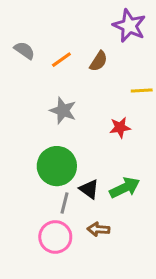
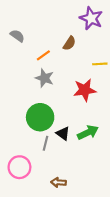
orange line: (61, 60) -> (43, 55), moved
red star: (120, 128) -> (85, 90), size x1.5
brown arrow: (98, 229) -> (59, 182), moved
pink circle: (55, 237) -> (19, 167), moved

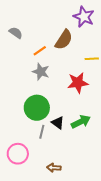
brown semicircle: (69, 43) -> (64, 40), size x1.5

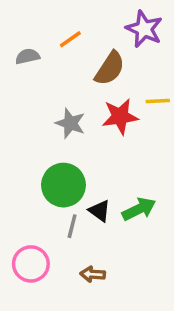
gray semicircle: (16, 33) -> (27, 56), turned -48
orange line: (40, 51) -> (70, 39), moved
red star: (78, 83) -> (120, 116), moved
brown arrow: (54, 168) -> (93, 274), moved

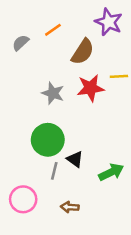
gray semicircle: (27, 56) -> (21, 43), turned -30
green arrow: (139, 209) -> (111, 172), moved

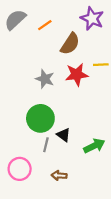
gray semicircle: (21, 43) -> (15, 20), moved, size x1.5

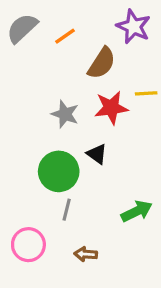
black triangle: (63, 135) -> (97, 154), moved

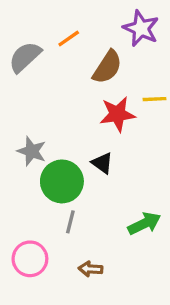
gray semicircle: (22, 28) -> (25, 57), moved
gray star: (65, 114) -> (32, 151), moved

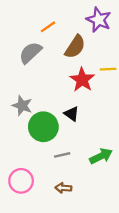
gray semicircle: (25, 57) -> (30, 53), moved
red star: (117, 114) -> (82, 80), turned -30
gray line: (70, 222) -> (62, 155), moved, turned 63

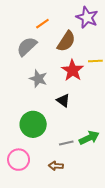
gray star: (22, 106) -> (38, 79), moved
green circle: (43, 127) -> (33, 124), moved
gray line: (62, 155) -> (66, 143), moved

